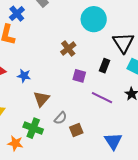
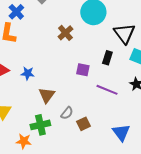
brown cross: (68, 49) -> (65, 33), moved
green cross: (33, 128) -> (40, 125), turned -30

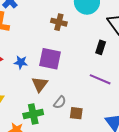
brown cross: (65, 33) -> (59, 22), turned -35
purple square: (83, 70) -> (50, 59), moved, size x1.6
brown square: (84, 124) -> (76, 113), turned 32

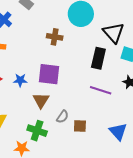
black rectangle: (101, 47) -> (98, 58), size x1.5
green cross: (33, 114) -> (37, 131), turned 36

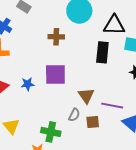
black triangle: (114, 33) -> (114, 25), turned -40
purple line: (101, 90) -> (112, 106), moved
brown triangle: (41, 100) -> (86, 96), moved

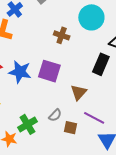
blue star: (28, 84) -> (20, 72), size x1.6
brown triangle: (86, 96) -> (79, 92), moved
green cross: (51, 132) -> (28, 124), turned 30

